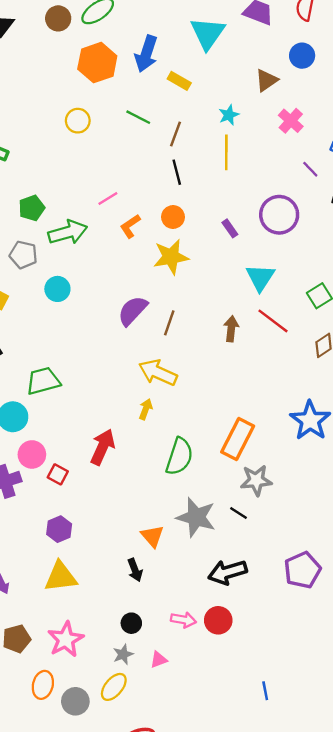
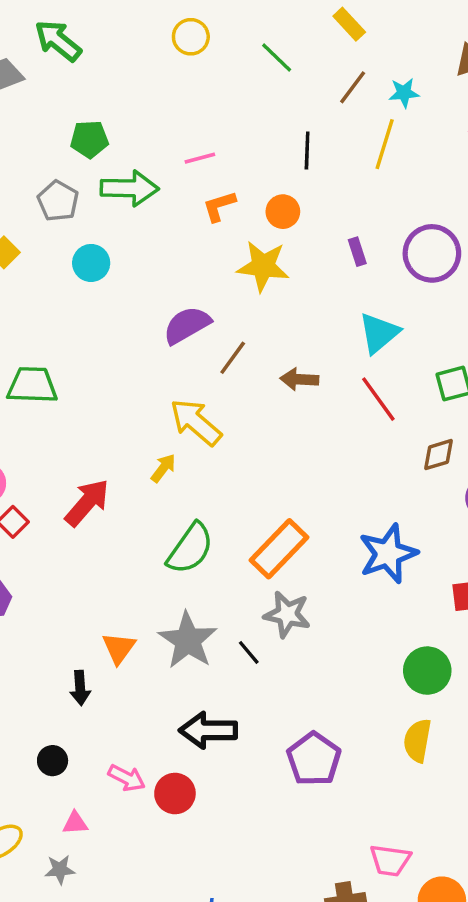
brown line: (176, 134) -> (353, 87), moved
brown arrow: (231, 329) -> (299, 379), moved, turned -110
purple pentagon: (302, 570) -> (314, 759), turned -30
gray star: (123, 654) -> (60, 870), moved

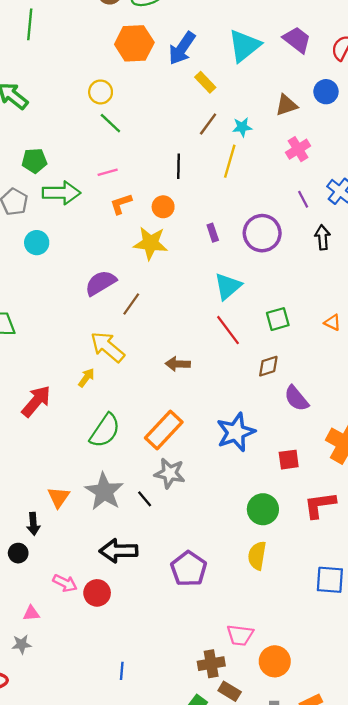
green line: (277, 58) -> (110, 123), moved
brown arrow: (299, 379) -> (178, 364), moved
black circle: (53, 761) -> (18, 553), moved

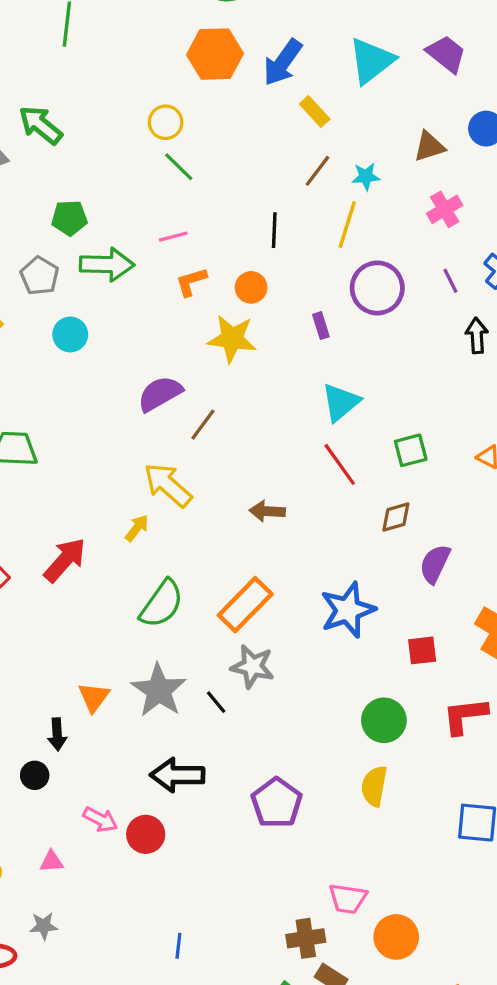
purple circle: (262, 233) -> (377, 288), moved
purple semicircle: (296, 398) -> (435, 564), turned 64
gray star: (22, 644) -> (44, 926), moved

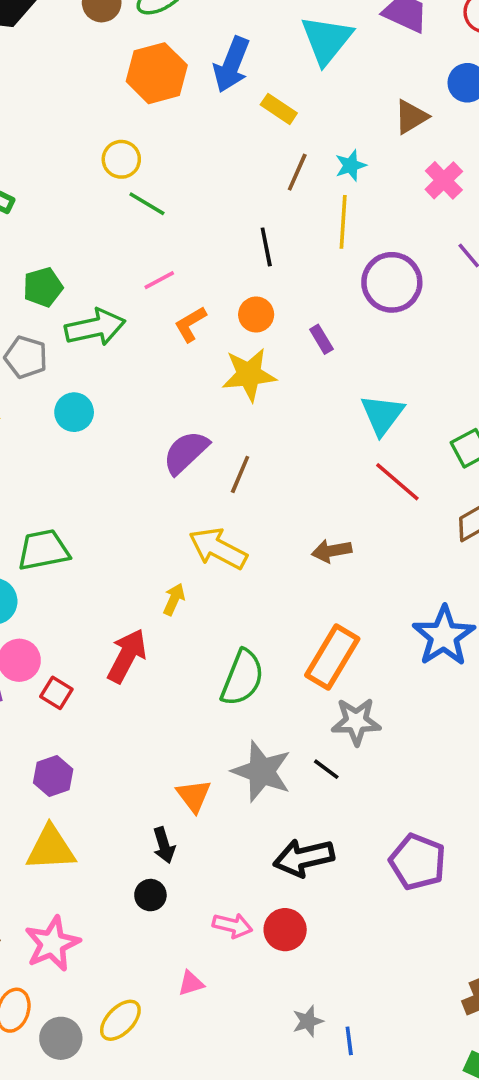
purple rectangle: (321, 326) -> (321, 339), moved
yellow arrow: (137, 528) -> (174, 599), moved
gray star: (44, 926) -> (308, 1021), moved

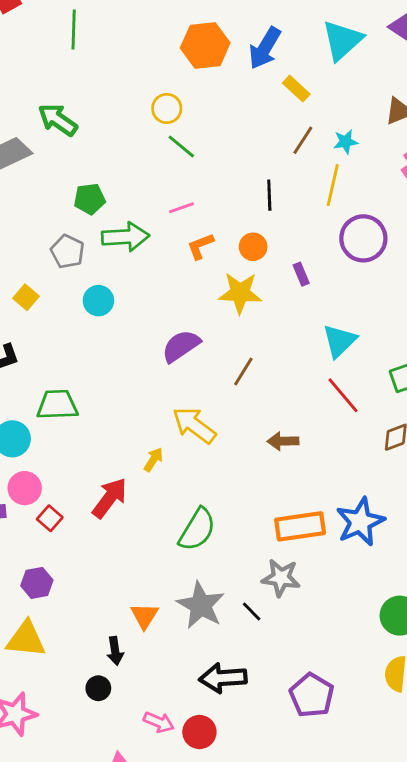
brown line: (240, 474) -> (243, 372), moved
orange rectangle: (332, 657) -> (300, 526), moved, turned 42

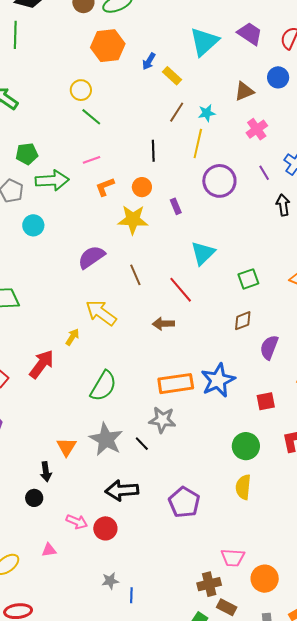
blue arrow: (265, 48) -> (149, 61), moved, size x0.6
brown line: (243, 372) -> (135, 275), turned -55
red line: (343, 395) -> (181, 290), moved

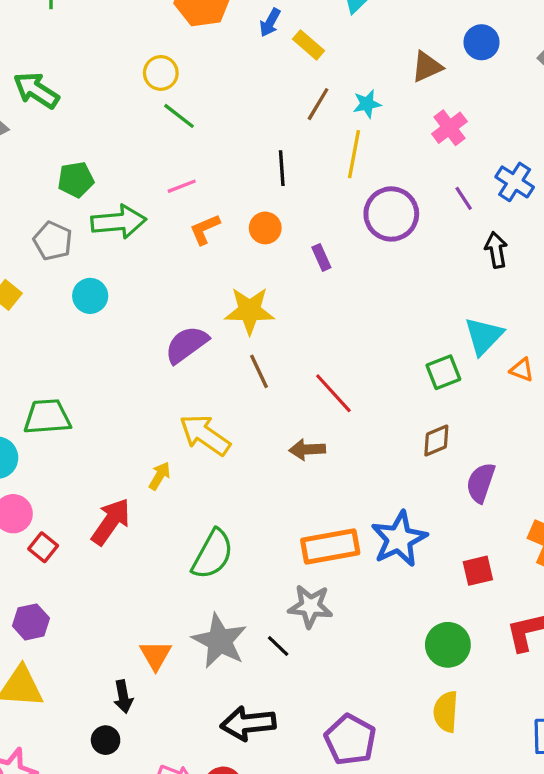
yellow star: (133, 220) -> (250, 311), moved
cyan triangle: (203, 253) -> (484, 336), moved

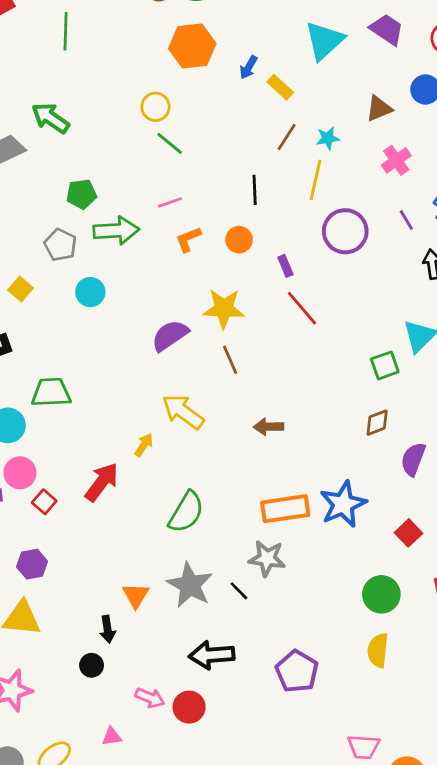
red line: (333, 393) -> (302, 308), moved
red square: (478, 571) -> (409, 533), turned -32

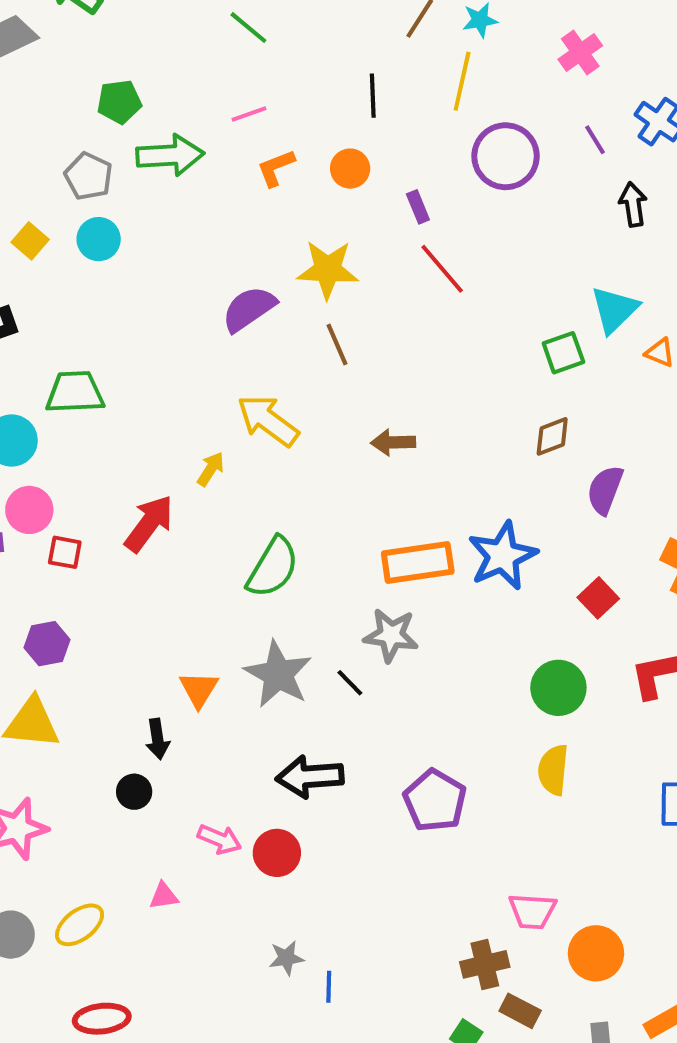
cyan circle: (90, 292) -> (99, 239), moved
red square: (44, 502) -> (65, 552), turned -30

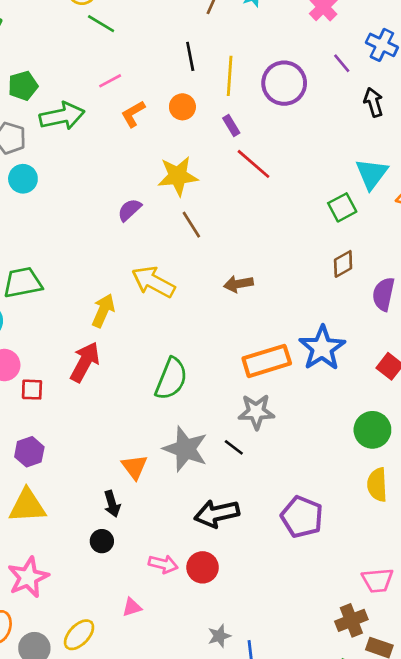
yellow line: (462, 81) -> (230, 76), moved
purple semicircle: (249, 309) -> (129, 210), size x0.7
yellow arrow: (211, 469) -> (103, 311), moved, size x1.4

